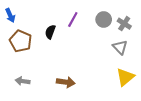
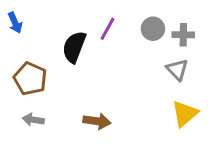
gray cross: (124, 24) -> (183, 35), turned -32
black semicircle: (50, 32) -> (74, 47), size x1.5
brown pentagon: (21, 41) -> (30, 79), moved

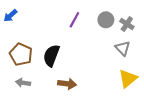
blue arrow: (15, 23) -> (10, 16), turned 72
gray cross: (183, 35) -> (127, 24), turned 32
black semicircle: (74, 47) -> (51, 55), moved

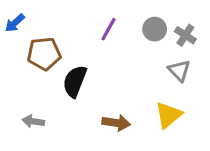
brown pentagon: (21, 54) -> (44, 54), moved, turned -30
yellow triangle: (128, 79) -> (168, 115), moved
brown arrow: (67, 84) -> (116, 123), moved

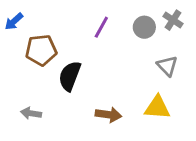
gray cross: (185, 35) -> (173, 20), moved
yellow triangle: (168, 115) -> (157, 107), turned 44

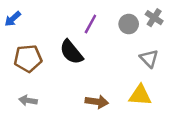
brown pentagon: (41, 50) -> (28, 58), moved
black semicircle: (70, 76) -> (71, 52), moved, turned -60

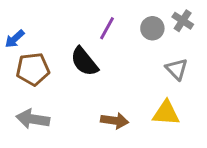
blue arrow: (13, 19) -> (15, 39), moved
gray arrow: (28, 100) -> (33, 119), size x1.5

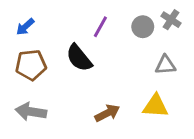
blue arrow: (15, 39) -> (25, 27), moved
gray triangle: (177, 69) -> (165, 65), turned -50
brown arrow: (115, 121) -> (107, 113), turned -35

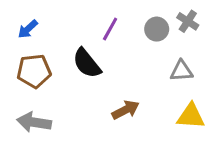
yellow triangle: (155, 106) -> (191, 116), moved
brown arrow: (107, 113) -> (126, 110), moved

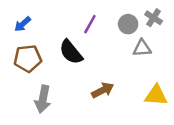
gray triangle: (182, 71) -> (142, 48), moved
gray arrow: (34, 122) -> (43, 99), moved, turned -88

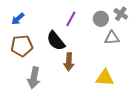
brown arrow: (103, 90) -> (69, 62), moved, turned 120
yellow triangle: (156, 95) -> (105, 78), moved

